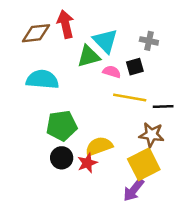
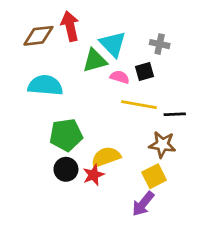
yellow square: (144, 164) -> (154, 176), size x0.7

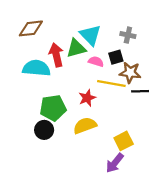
red arrow: (70, 26) -> (56, 55), moved
brown star: (162, 145) -> (130, 73), moved
black circle: (66, 169) -> (44, 130), moved
red star: (93, 175) -> (87, 98), moved

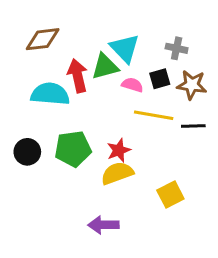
brown star: (130, 73) -> (192, 85), moved
red star: (87, 98) -> (119, 150), moved
black circle: (44, 130) -> (27, 152), moved
purple arrow: (115, 163) -> (103, 225), moved, turned 50

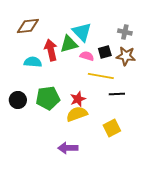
gray cross: (177, 48) -> (125, 32), moved
cyan semicircle: (50, 94) -> (33, 62), size x0.7
black line: (193, 126) -> (117, 94), moved

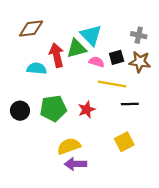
yellow semicircle: (77, 114) -> (69, 146), moved

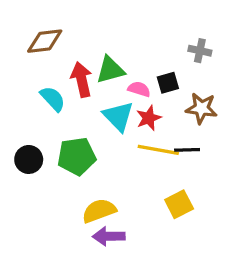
cyan triangle: (91, 35) -> (118, 116), moved
brown star: (140, 62) -> (201, 108), moved
cyan semicircle: (37, 68) -> (53, 99), turned 42
yellow line: (112, 84) -> (158, 150), moved
red star: (87, 110) -> (149, 118), moved

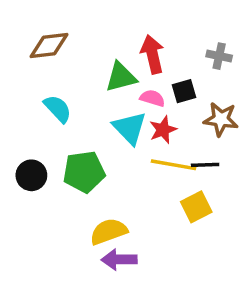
red arrow: (81, 80) -> (152, 54), moved
yellow square: (179, 204) -> (196, 207), moved

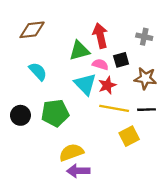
black line: (205, 165) -> (147, 110), moved

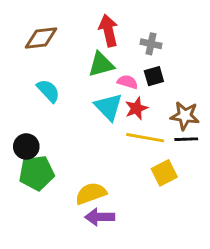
red arrow: (100, 36) -> (108, 31), moved
gray cross: (144, 37) -> (151, 44), moved
brown star: (145, 78) -> (185, 116), moved
green pentagon: (55, 113) -> (37, 173), moved

